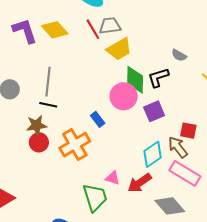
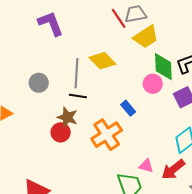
yellow diamond: (55, 30) -> (102, 61), moved
pink circle: (124, 96) -> (153, 84), size x0.7
brown star: (36, 125) -> (67, 117), turned 30
red circle: (39, 142) -> (61, 132), moved

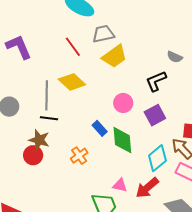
red line: (119, 18) -> (73, 47), moved
green diamond: (163, 67) -> (122, 140), moved
orange cross: (107, 135) -> (79, 156), size x0.6

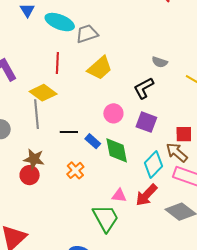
gray trapezoid: (103, 34) -> (87, 34), moved
red line: (73, 47) -> (57, 63), turned 45
yellow diamond: (72, 82) -> (43, 93), moved
purple square: (155, 115) -> (146, 122), turned -35
black line: (49, 118) -> (69, 132), moved

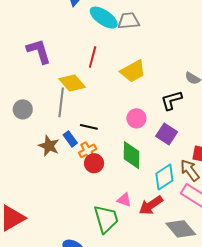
gray trapezoid: (87, 34) -> (129, 21), moved
blue rectangle: (93, 141) -> (70, 139), moved
orange cross: (75, 170) -> (88, 151), moved
red circle: (30, 175) -> (94, 163), moved

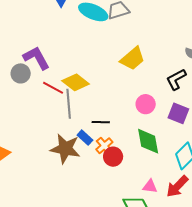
red line: (93, 57) -> (53, 88), moved, turned -65
gray circle: (23, 109) -> (21, 73), moved
brown star: (49, 146) -> (65, 149), size x1.4

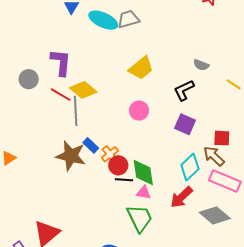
purple L-shape: (36, 58) -> (61, 62), moved, turned 32
pink circle: (146, 104) -> (139, 111), moved
black line: (101, 122) -> (124, 180), moved
green diamond: (148, 141) -> (143, 172), moved
pink triangle: (150, 186) -> (144, 193), moved

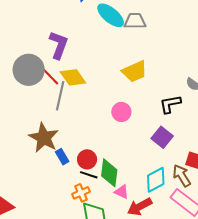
gray circle: (29, 79) -> (29, 70), moved, size x1.6
blue rectangle: (91, 145) -> (62, 157), moved
orange cross: (110, 154) -> (81, 193), moved
pink triangle: (144, 193) -> (122, 192), moved

